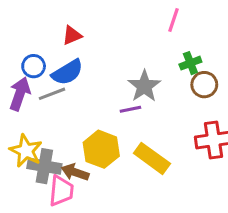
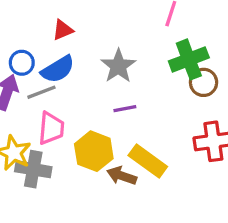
green cross: (190, 63) -> (189, 59), size x1.6
gray star: (144, 86) -> (118, 66), moved
brown arrow: (75, 172) -> (122, 176), moved
pink trapezoid: (61, 191) -> (51, 128), moved

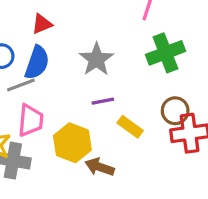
blue semicircle: (58, 69) -> (37, 63), turned -40
brown circle: (204, 82) -> (175, 111), moved
yellow rectangle: (148, 161) -> (130, 127), moved, size x0.7

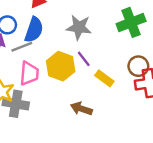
gray star: (96, 59) -> (79, 27), turned -30
purple line: (103, 101) -> (84, 59), turned 63
yellow hexagon: (72, 143) -> (61, 66), moved

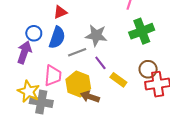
gray line: (22, 47) -> (77, 52), moved
yellow hexagon: (61, 66) -> (78, 84), moved
brown arrow: (81, 109) -> (90, 97), moved

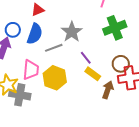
gray star: (96, 35) -> (72, 32), turned 30
purple line: (100, 63) -> (86, 58), moved
brown arrow: (90, 97) -> (108, 90), moved, turned 90

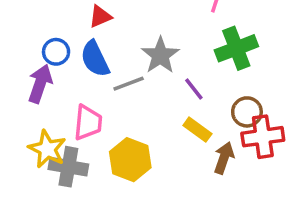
blue semicircle: (35, 34) -> (95, 59), turned 135
purple line: (86, 58) -> (194, 89), moved
yellow hexagon: (55, 78) -> (130, 160), moved

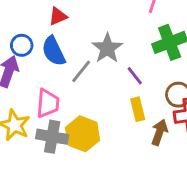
gray line: (129, 84) -> (81, 71), turned -30
yellow rectangle: (197, 130) -> (138, 109), turned 40
gray cross: (68, 167) -> (52, 137), moved

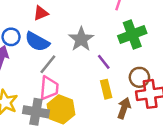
blue semicircle: (54, 51) -> (37, 42), turned -35
gray line: (81, 71) -> (48, 64), moved
pink trapezoid: (48, 103) -> (49, 88), moved

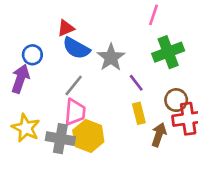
blue semicircle: (37, 42) -> (76, 48), moved

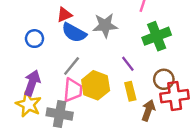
gray star: (111, 57) -> (105, 25), moved, turned 30
purple arrow: (20, 79) -> (32, 83), moved
yellow hexagon: (88, 136) -> (96, 85), moved

